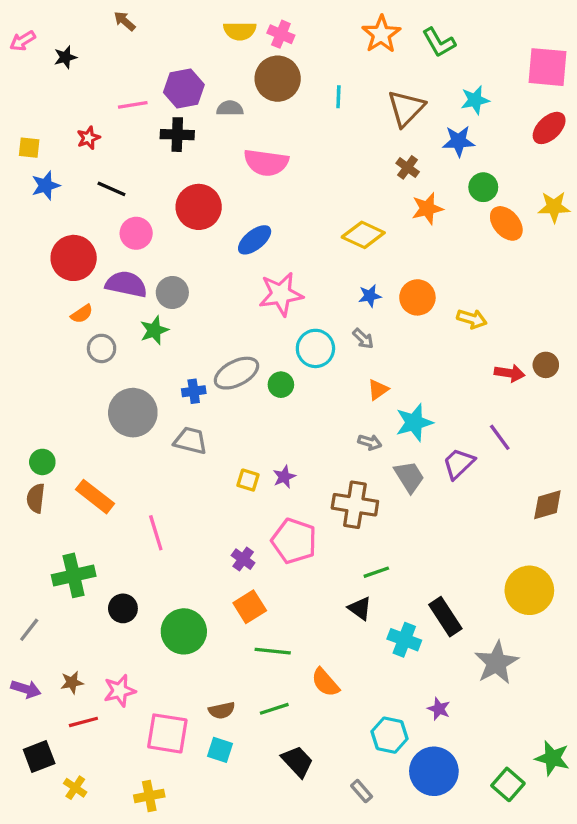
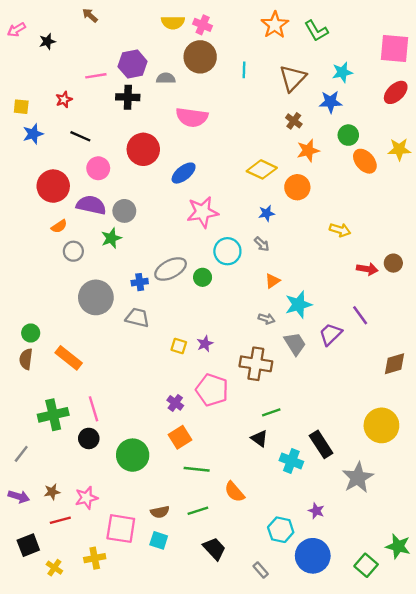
orange circle: (417, 297) -> (297, 187), moved
pink line: (156, 533) -> (93, 409), moved
yellow cross: (149, 796) -> (95, 558), moved

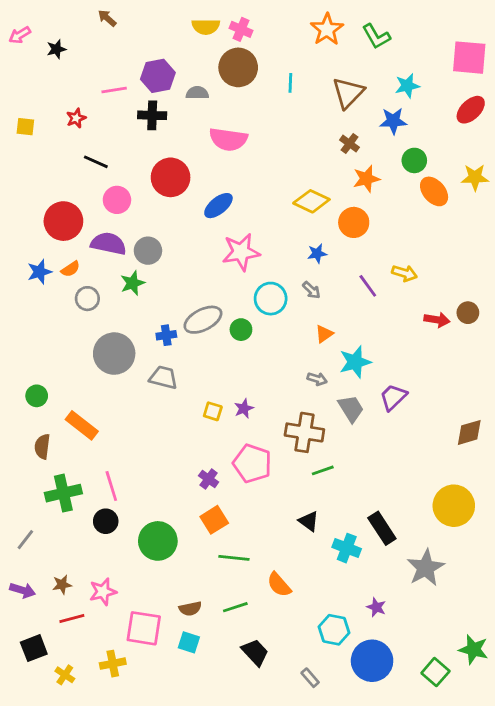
blue star: (33, 134) -> (39, 272), moved
purple line: (360, 315) -> (368, 286), moved
brown semicircle: (26, 359) -> (42, 447), moved
green line: (271, 412) -> (323, 470), moved

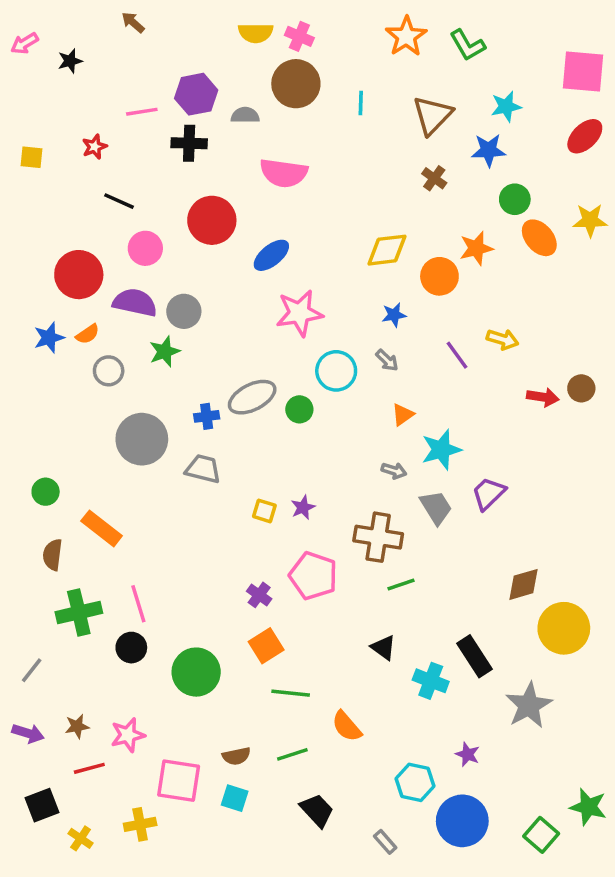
orange star: (366, 179) -> (476, 248), moved
yellow diamond: (311, 201) -> (387, 250), turned -32
brown diamond: (469, 432) -> (524, 584), moved

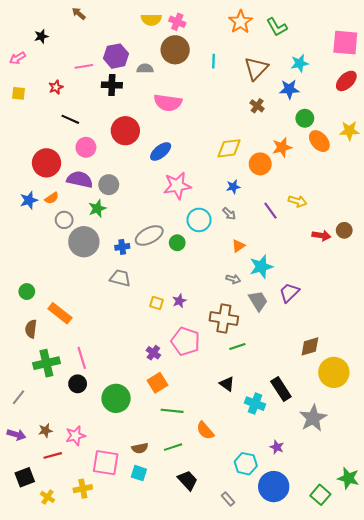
pink arrow: (25, 43) -> (17, 58), moved
gray circle: (142, 439) -> (84, 242), moved

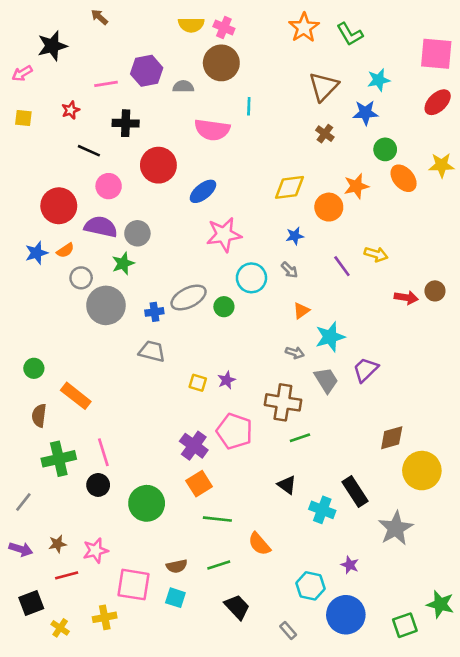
black star: (41, 36) -> (52, 46), size x1.6
cyan line: (214, 61) -> (249, 106), moved
black cross: (112, 85) -> (126, 123), moved
purple cross: (153, 353) -> (194, 446), size x1.5
green square: (320, 495) -> (405, 625), turned 30

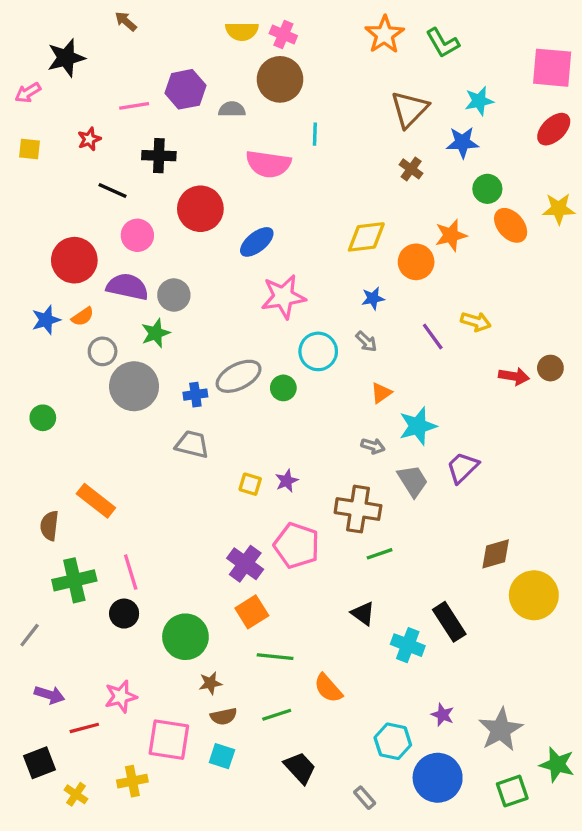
green circle: (34, 368) -> (43, 418), moved
gray star: (396, 528) -> (501, 730), moved
brown star: (57, 544) -> (210, 683), moved
purple arrow: (21, 549) -> (49, 695), moved

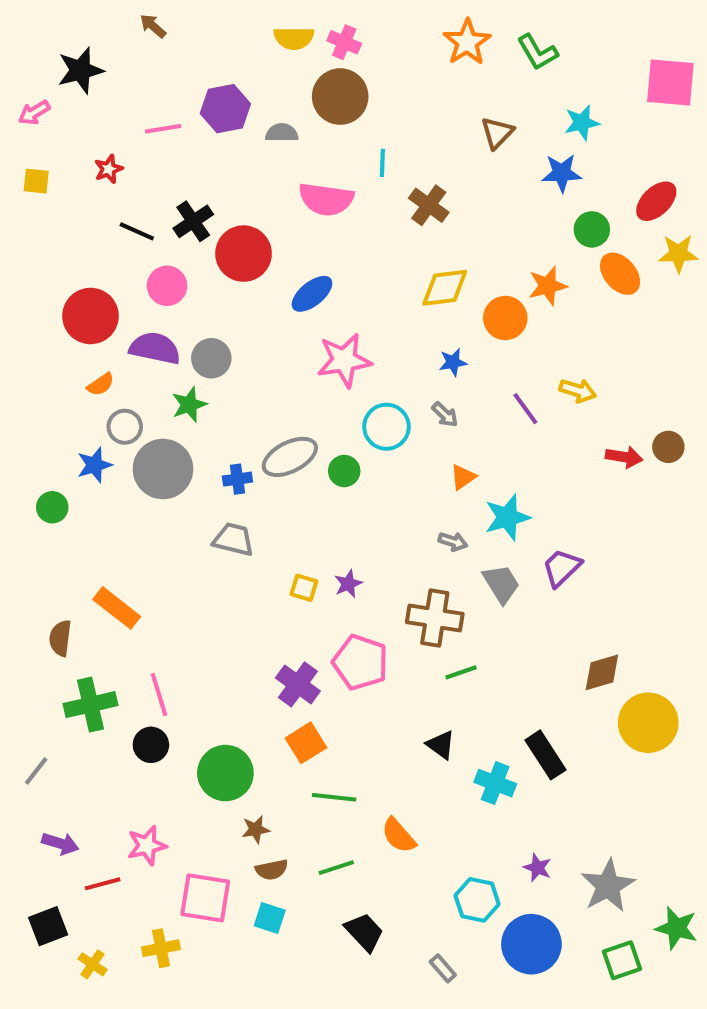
brown triangle: (409, 109) -> (497, 133), size x0.7
red ellipse: (554, 129) -> (656, 201), moved
black cross: (159, 156) -> (193, 221), moved, turned -36
brown cross: (411, 169) -> (429, 205), moved, size x1.4
blue star: (46, 320) -> (95, 465), moved

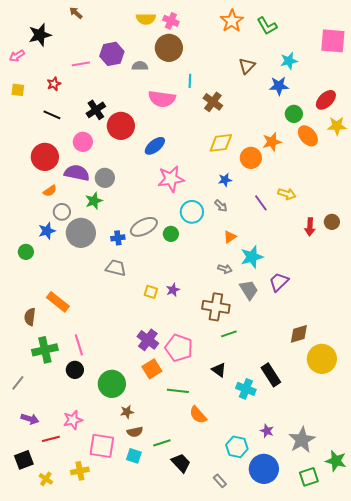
black line: (137, 231) -> (52, 115), moved
red arrow: (624, 457) -> (310, 227), turned 84
pink pentagon: (360, 662) -> (179, 348), moved
green line: (334, 797) -> (178, 391), moved
green line: (336, 868) -> (162, 443), moved

